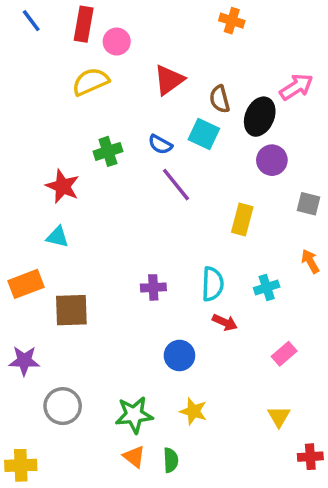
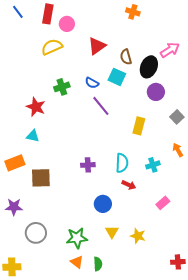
gray square: (309, 204) -> (177, 117), turned 32
yellow star: (193, 411) -> (138, 236), moved
yellow triangle: (279, 417) -> (112, 232), moved

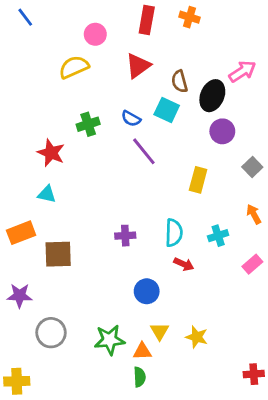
red rectangle: (48, 14) -> (147, 20), moved
pink rectangle: (163, 203) -> (252, 264), moved
orange triangle: (77, 262) -> (142, 351), moved, turned -40

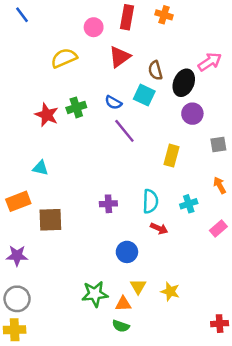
pink circle: (95, 34) -> (94, 27), moved
red star: (51, 153) -> (47, 115), moved
gray square: (252, 167) -> (218, 144), turned 35
gray circle: (51, 333) -> (17, 299), moved
green semicircle: (140, 377) -> (121, 326), turned 112

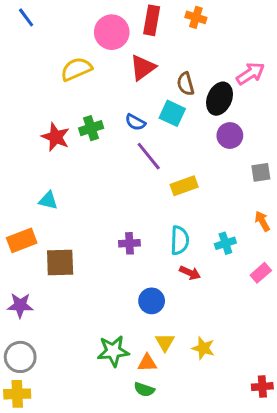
pink circle: (94, 27) -> (112, 32), size x1.5
yellow rectangle: (171, 156) -> (184, 186), moved, turned 55

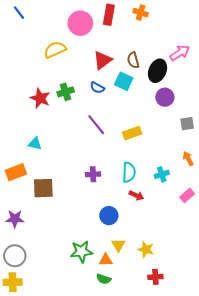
red triangle: (143, 68) -> (103, 60), moved
purple line: (149, 156) -> (96, 125), moved
red cross: (262, 387) -> (155, 277), moved

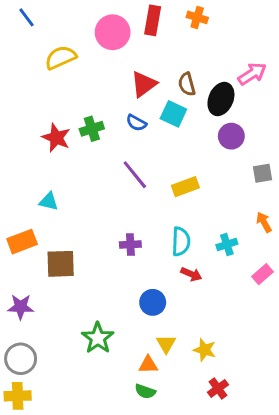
yellow semicircle: (55, 50) -> (61, 57), moved
green star: (81, 252) -> (98, 338), moved, turned -30
red cross: (155, 277) -> (218, 388), turned -32

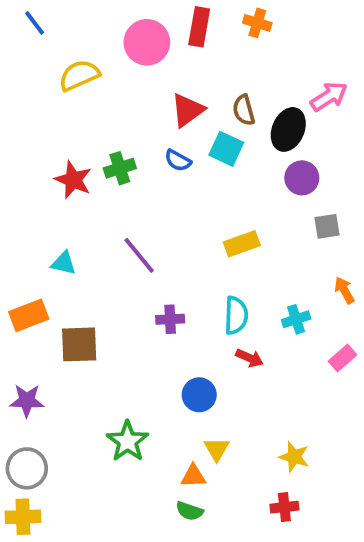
gray square: (262, 173) -> (327, 226), moved
purple line: (135, 175) -> (139, 255), moved
yellow star: (205, 350) -> (294, 457), moved
red cross: (218, 388) -> (284, 507), turned 30

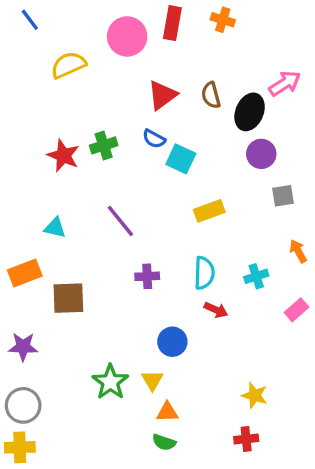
cyan square: (226, 149) -> (181, 159), moved
yellow triangle: (217, 449) -> (152, 380), moved

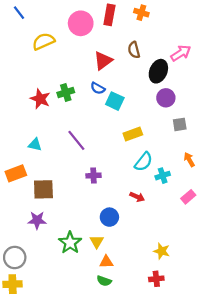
brown semicircle: (211, 95) -> (134, 50), moved
cyan semicircle: (204, 273) -> (144, 162), moved, turned 36
purple star: (23, 347) -> (37, 220), moved

